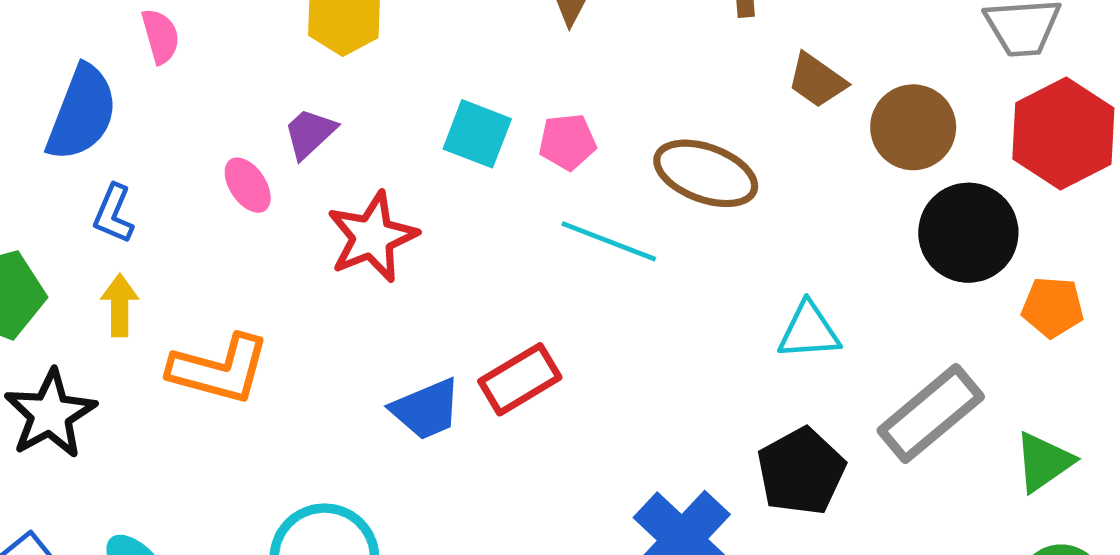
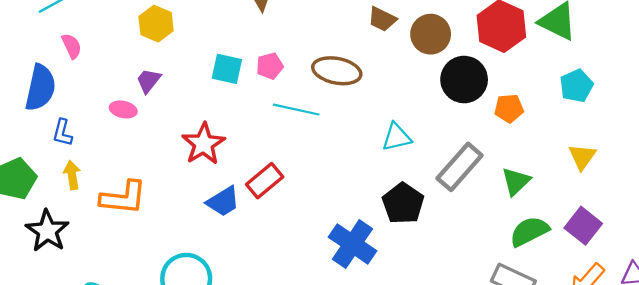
pink ellipse: (248, 185) -> (123, 109), turned -35
red star: (372, 237) -> (203, 144), moved

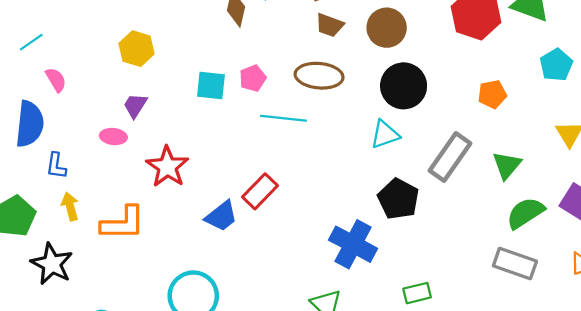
brown trapezoid: (382, 19) -> (330, 25), moved
brown circle: (431, 34) -> (387, 28), moved
black circle: (464, 80) -> (404, 86), moved
red star: (203, 144) -> (167, 167), moved

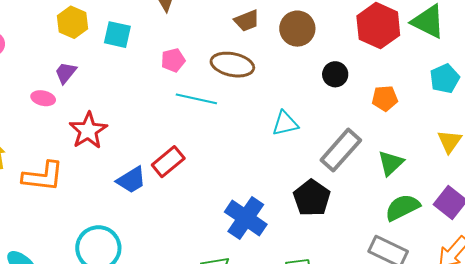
brown trapezoid: (330, 25) -> (247, 21), turned -48
cyan square: (211, 86) -> (117, 35), moved
black circle: (404, 86) -> (335, 74), moved, size x0.6
black pentagon: (398, 199) -> (312, 198), moved

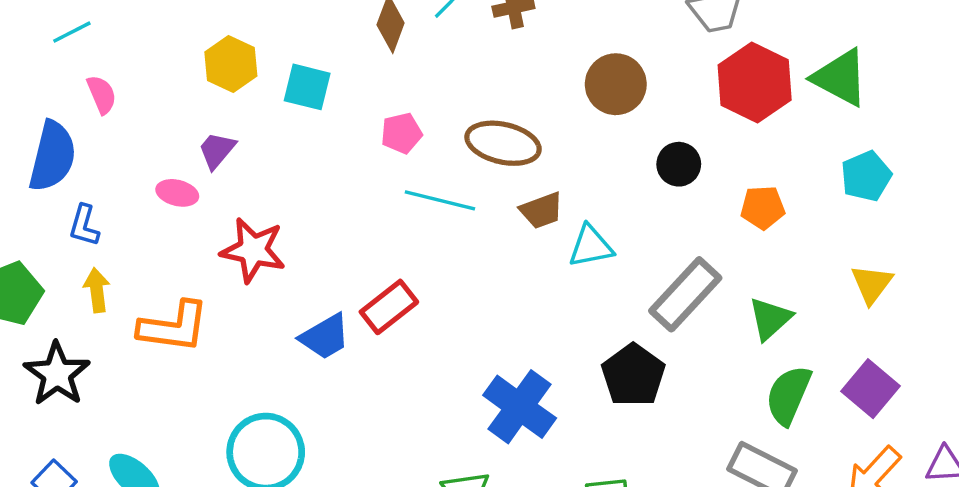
brown trapezoid: (247, 21) -> (542, 210), moved
red star: (88, 130) -> (253, 250), turned -30
green semicircle: (402, 207) -> (788, 395), turned -42

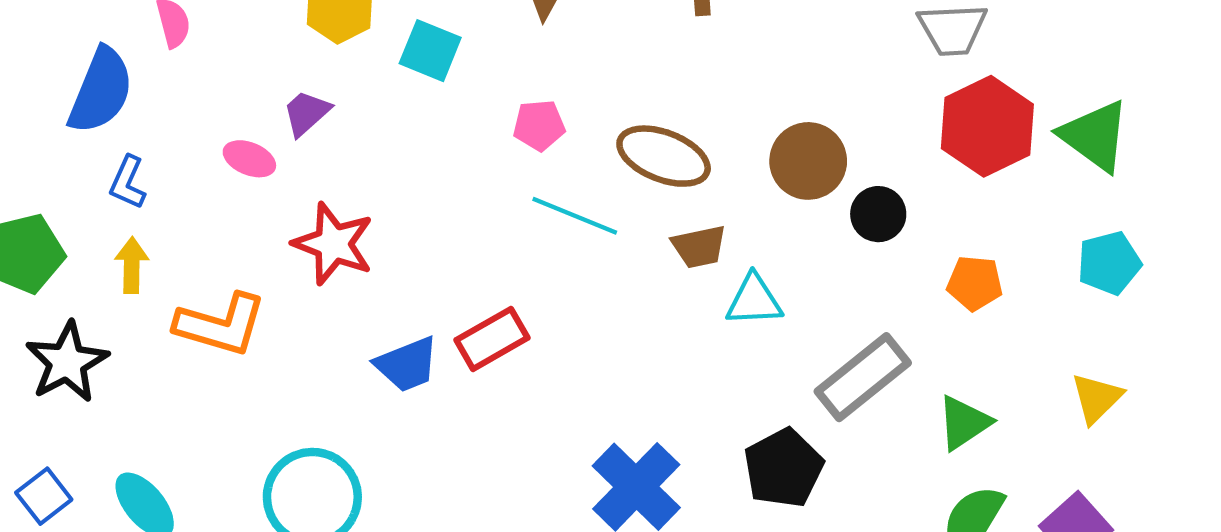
brown circle: (616, 84) -> (808, 161), moved

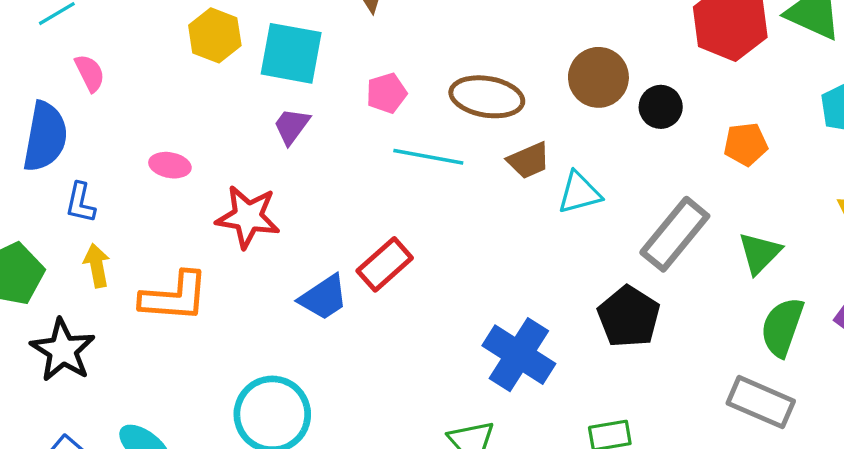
cyan square: (430, 51) -> (291, 53), size x1.4
purple trapezoid: (306, 113) -> (291, 126), moved

